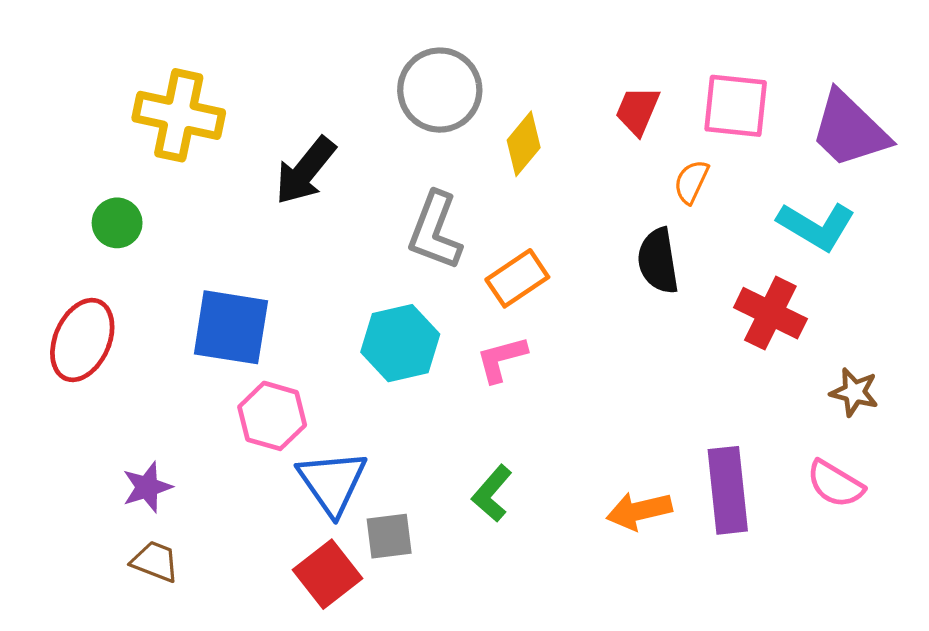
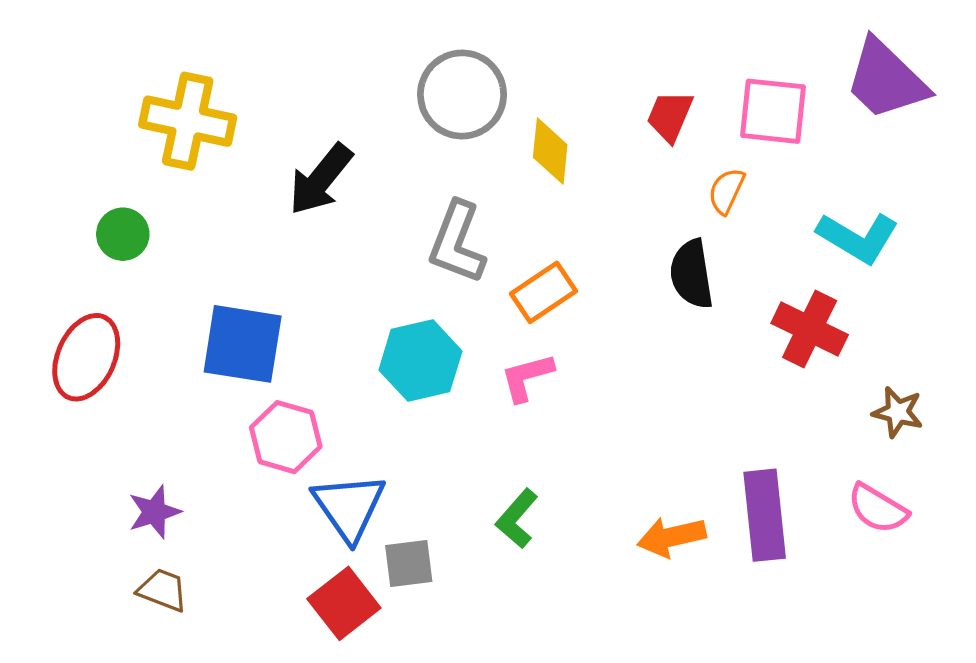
purple trapezoid: (850, 130) -> (886, 80), moved
yellow diamond: (524, 144) -> (550, 151), turned -34

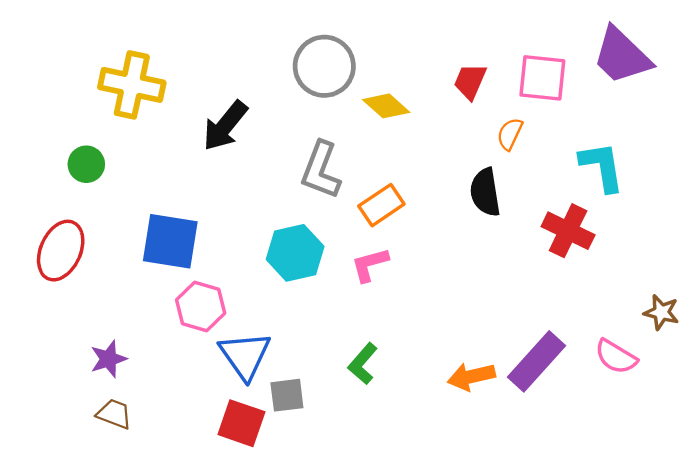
yellow diamond: (550, 151) -> (386, 106), turned -54
cyan L-shape: (858, 238) -> (602, 167), turned -130
brown star: (898, 412) -> (661, 312), moved
purple rectangle: (765, 515) -> (537, 361), turned 48
red square: (344, 603) -> (241, 423), turned -33

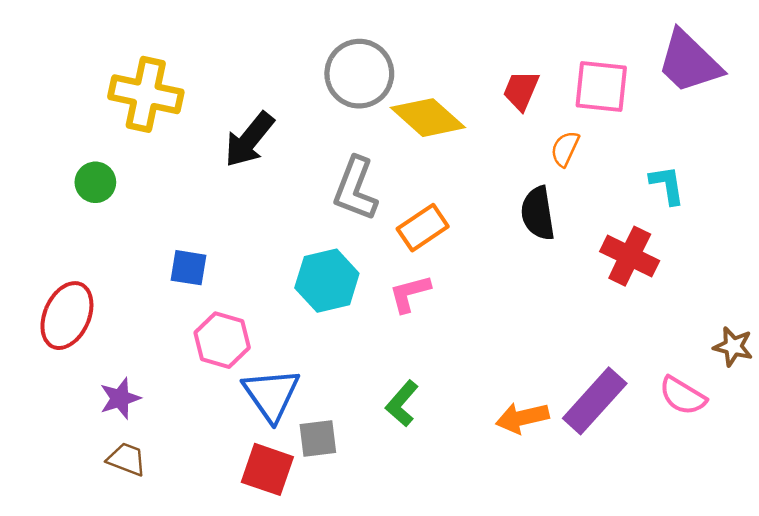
yellow diamond: (386, 106) -> (428, 118), size x1.4
cyan L-shape: (602, 167) -> (667, 185), size x0.7
blue square: (170, 241) -> (189, 268), size x0.6
red ellipse: (61, 251) -> (67, 316), moved

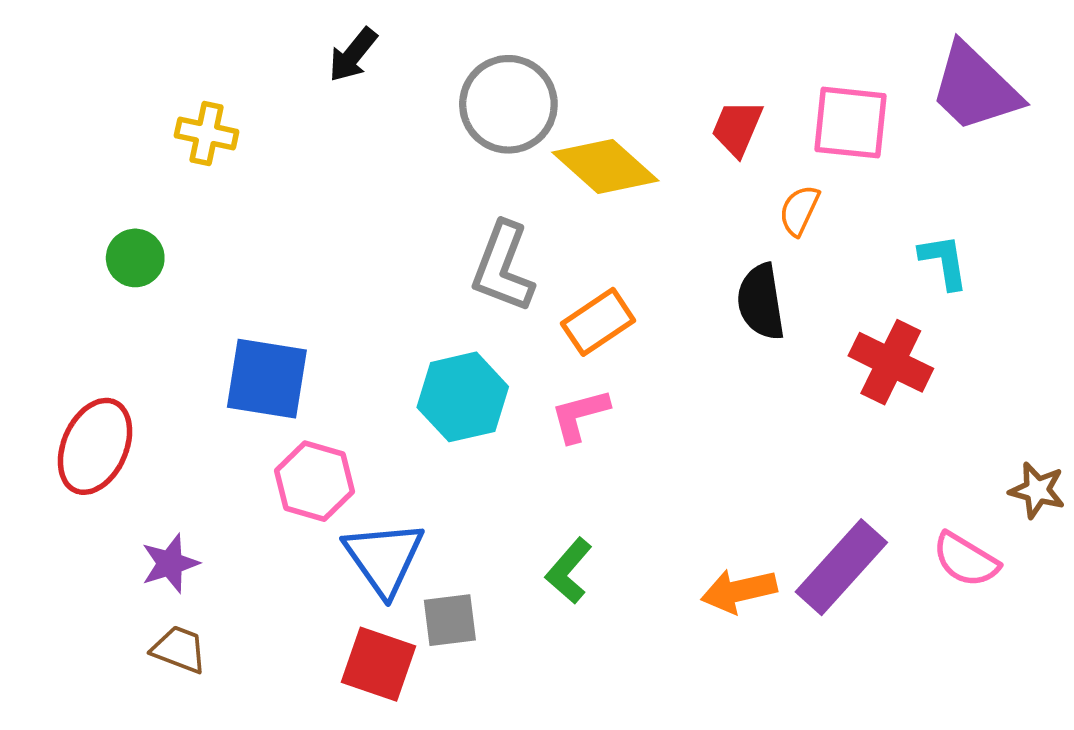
yellow cross: (146, 94) -> (207, 134), size x0.6
black arrow: (249, 140) -> (353, 55), moved, size x0.7
blue square: (189, 268) -> (267, 379), size x1.6

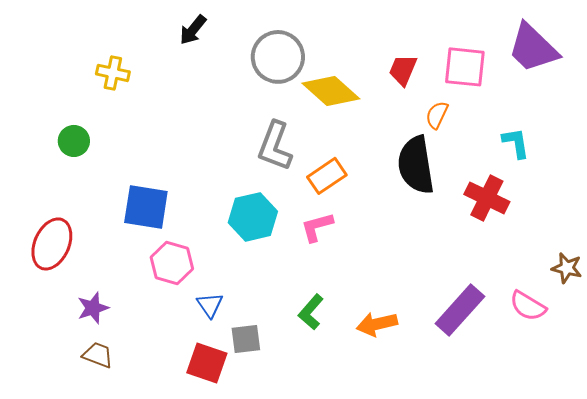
black semicircle: (761, 302) -> (416, 165), size x1.4
blue triangle: (384, 558) -> (210, 305), size x0.6
orange arrow: (739, 591) -> (377, 324), moved

